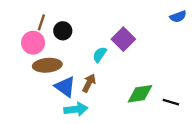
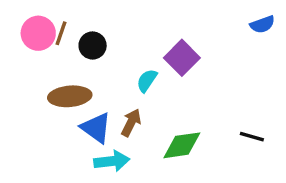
pink circle: (33, 43) -> (38, 33), moved
green diamond: (140, 94) -> (182, 145), moved
black line: (171, 102) -> (252, 137), moved

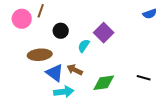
brown line: (61, 33) -> (41, 11), moved
black circle: (93, 45) -> (61, 31), moved
brown arrow: (131, 123) -> (75, 70), turned -91

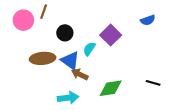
blue semicircle: (150, 14) -> (148, 20), moved
blue triangle: (55, 73) -> (70, 61), moved

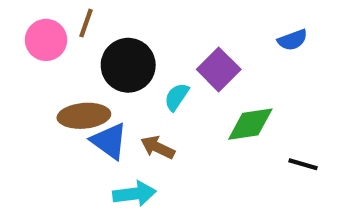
black circle: (65, 33) -> (128, 65), size x1.6
blue triangle: (70, 61) -> (109, 141), moved
green diamond: (111, 88) -> (250, 124), moved

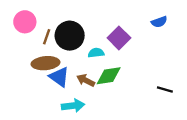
brown line: (86, 23) -> (47, 37), moved
cyan semicircle: (177, 97) -> (96, 53), turned 49
green diamond: (250, 124) -> (109, 76), moved

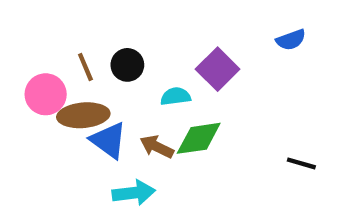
pink circle: (25, 22) -> (46, 94), moved
black circle: (70, 36) -> (127, 65), size x0.6
brown line: (47, 37) -> (85, 67), turned -42

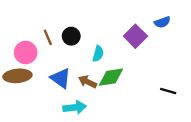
purple square: (218, 69) -> (135, 36), moved
cyan semicircle: (176, 96) -> (98, 54), turned 112
brown ellipse: (83, 115) -> (17, 76), moved

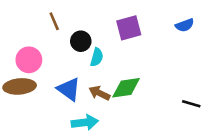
purple square: (135, 36) -> (129, 28), moved, turned 30
brown line: (48, 37) -> (54, 21), moved
cyan semicircle: (98, 54) -> (97, 57), moved

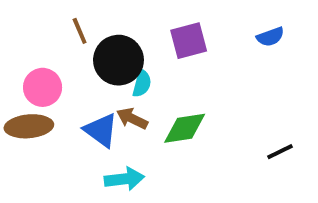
black circle: (81, 41) -> (118, 60), size x1.6
brown arrow: (99, 93) -> (132, 119), moved
black line: (191, 104) -> (280, 152), turned -42

